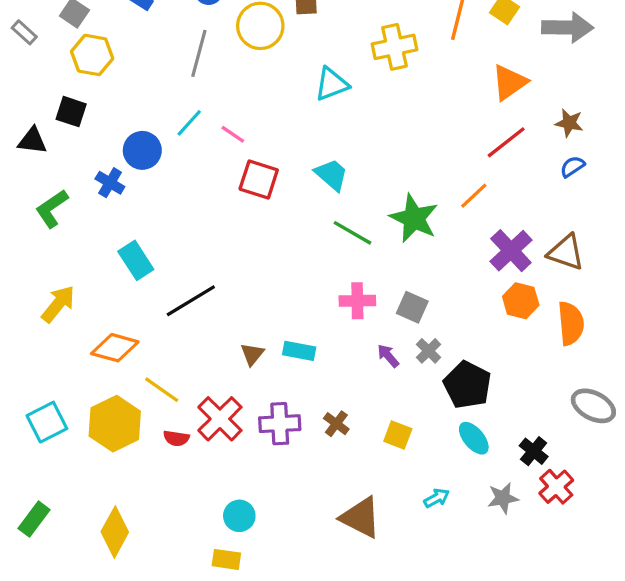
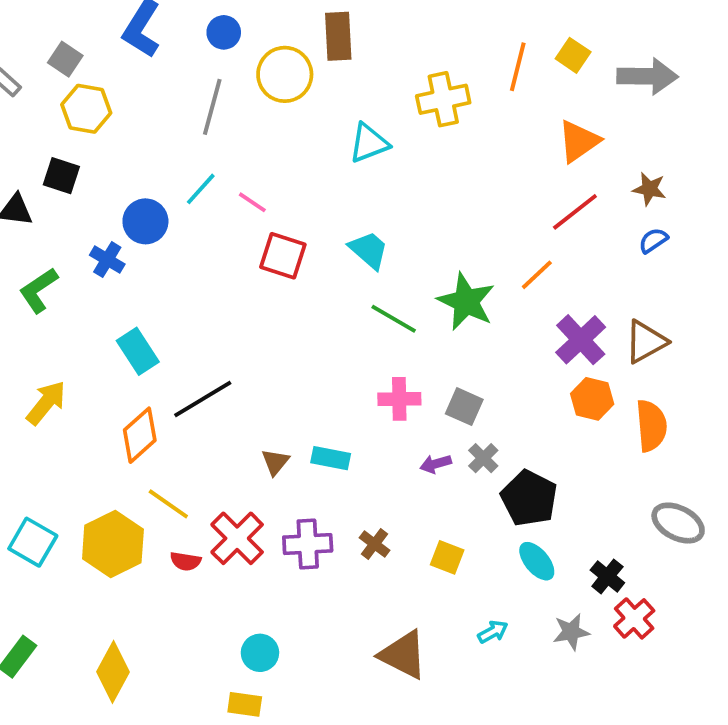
brown triangle: (566, 252) -> (646, 342), turned -48
orange diamond: (115, 348) -> (140, 435), moved, turned -57
purple arrow: (388, 356) -> (436, 464), turned -65
cyan square: (47, 422) -> (33, 542), turned -33

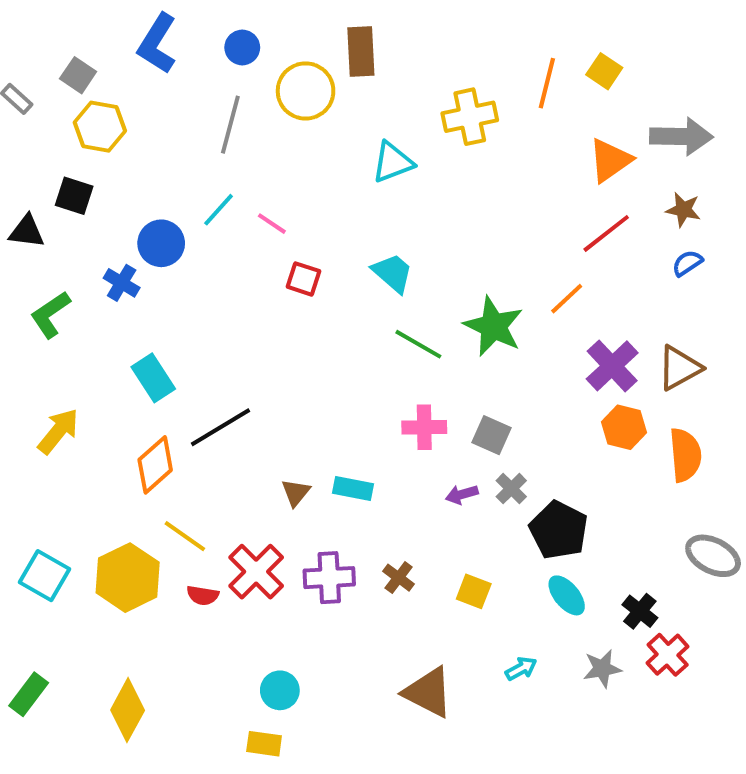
gray arrow: (648, 76) -> (681, 136), moved
red square: (283, 256) -> (304, 279), size x0.7

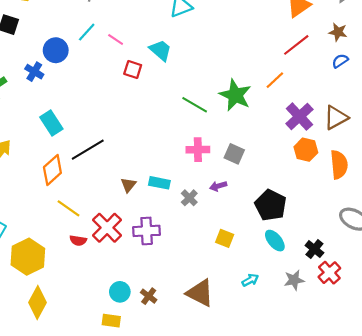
cyan trapezoid: (393, 273) -> (160, 50), moved
gray cross: (511, 489) -> (189, 198), moved
yellow hexagon: (128, 578) -> (28, 257), moved
brown cross: (399, 578) -> (149, 296), moved

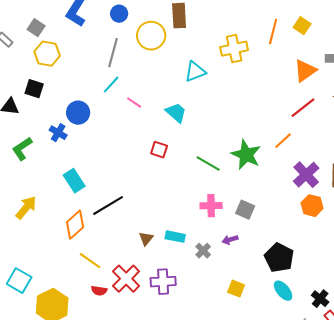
cyan line: (87, 32) -> (111, 85), moved
red square: (133, 69) -> (159, 150), moved

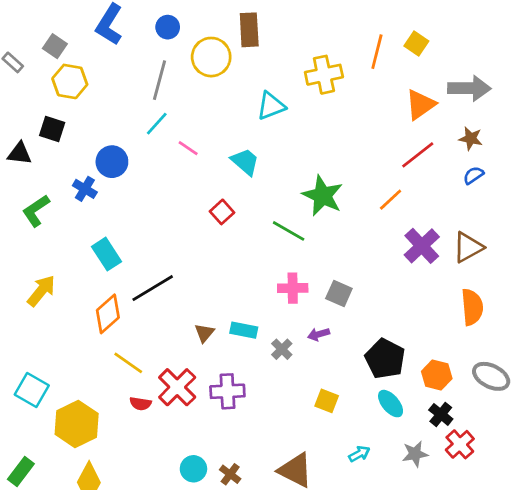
red square: (159, 150) -> (222, 212), turned 30
green star: (246, 155) -> (323, 196), moved
orange hexagon: (312, 206) -> (437, 375), moved

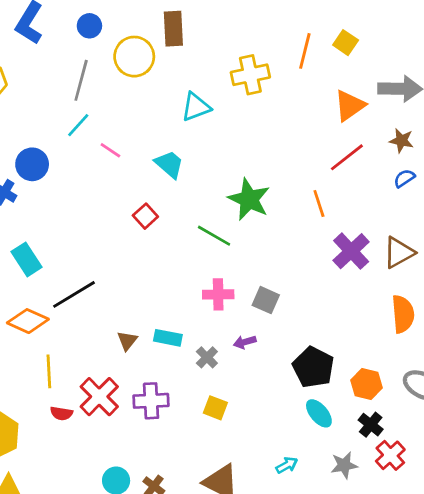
orange line: (391, 200) -> (319, 203), turned -65
orange diamond: (108, 314) -> (28, 321), turned 66
yellow line: (128, 363) -> (49, 371), turned 52
yellow square: (327, 401) -> (215, 408), moved

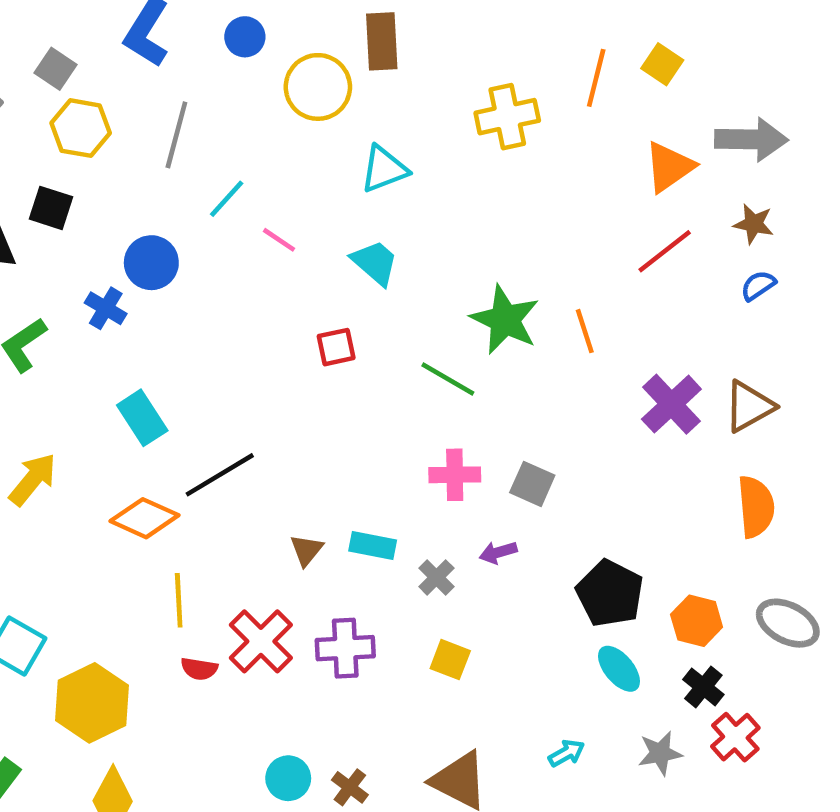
gray line: (81, 80) -> (176, 135), moved
cyan triangle: (196, 107) -> (384, 169), moved
orange line: (319, 203) -> (585, 331), moved
red square: (145, 216) -> (336, 347), turned 30

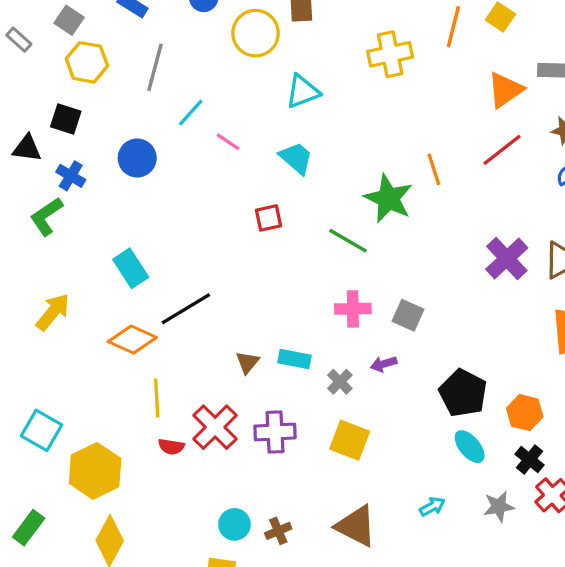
blue cross: (106, 308) -> (71, 176), moved
orange line: (585, 331) -> (434, 169), moved
yellow square: (450, 660) -> (350, 440), size x1.4
brown cross: (350, 787) -> (278, 531), turned 30

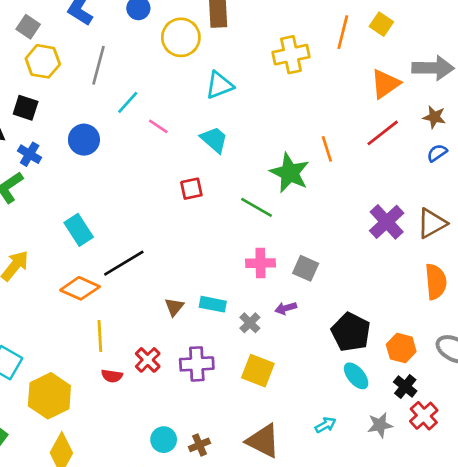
red cross: (215, 427) -> (148, 360), size x0.7

